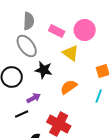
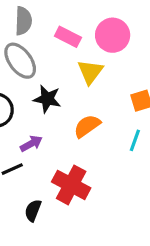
yellow triangle: (71, 53) -> (90, 72), turned 30

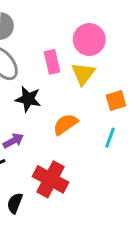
pink rectangle: (68, 37) -> (52, 62), moved, turned 50
yellow triangle: (90, 72) -> (83, 74), moved

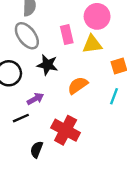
yellow triangle: (83, 74) -> (92, 44), turned 45

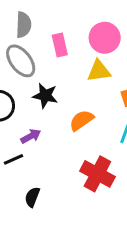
pink rectangle: (67, 35) -> (60, 45), moved
red cross: (66, 130) -> (97, 174), moved

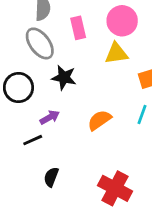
orange semicircle: (81, 120) -> (99, 120), moved
red cross: (97, 174) -> (115, 188), moved

